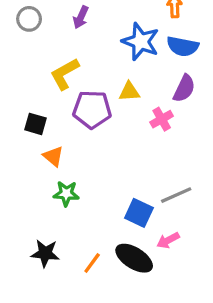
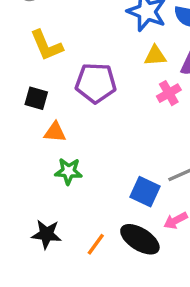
yellow L-shape: (65, 74) -> (46, 45), moved, turned -84
yellow triangle: (129, 92) -> (155, 56), moved
orange triangle: (53, 156) -> (55, 132), turned -35

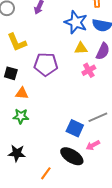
green star: (69, 171) -> (21, 116), moved
orange line: (96, 244) -> (46, 173), moved

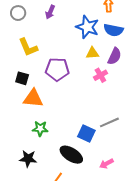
orange triangle: (22, 93) -> (33, 98), size x1.5
green star: (21, 116) -> (40, 129), moved
pink arrow: (93, 145) -> (106, 164), moved
black ellipse: (72, 156) -> (71, 155), moved

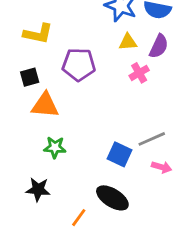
yellow L-shape: (28, 47) -> (38, 34), turned -55
black square: (22, 78) -> (30, 77), turned -32
black ellipse: (71, 155) -> (112, 198), moved
pink arrow: (106, 164) -> (162, 167), moved, turned -136

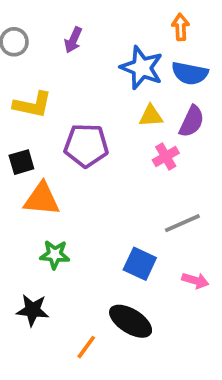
gray line: (152, 139) -> (182, 223), moved

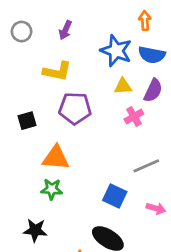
yellow L-shape: (33, 105) -> (57, 71), moved
orange triangle: (42, 199) -> (56, 158), moved

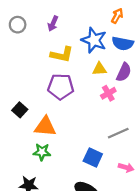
orange arrow: (145, 21) -> (117, 16), turned 32
yellow L-shape: (57, 71) -> (62, 55), moved
black square: (27, 121) -> (20, 110), moved, turned -32

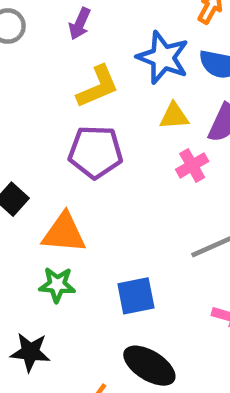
yellow L-shape: (62, 55) -> (98, 87), turned -35
blue square: (93, 157) -> (136, 296), moved, turned -36

